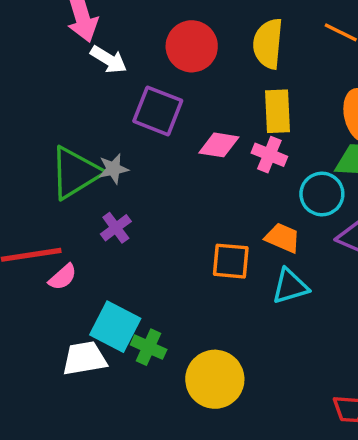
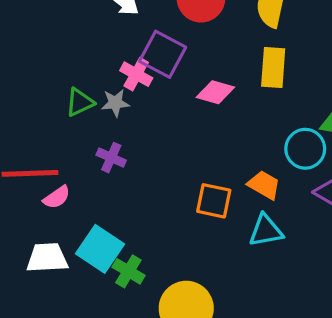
pink cross: (269, 155) -> (136, 74), moved
green triangle: (75, 173) -> (80, 102), size x0.6
purple cross: (116, 228) -> (111, 158), turned -36
white trapezoid: (84, 358) -> (47, 258), moved

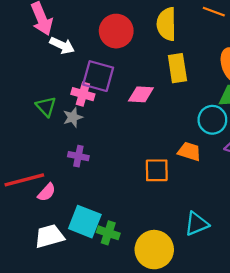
green triangle: (80, 102) -> (46, 107), moved, turned -35
cyan triangle: (266, 231) -> (197, 224), moved

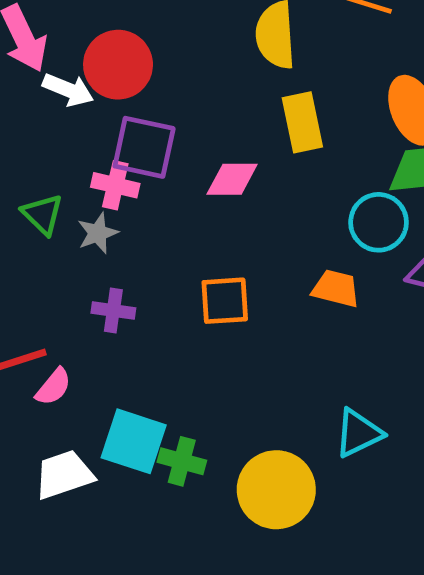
red circle: (116, 31) -> (118, 65), moved
orange square: (157, 170) -> (225, 301), moved

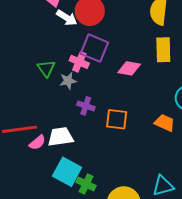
purple cross: (113, 311) -> (86, 106), moved
white trapezoid: (64, 475) -> (60, 137), moved

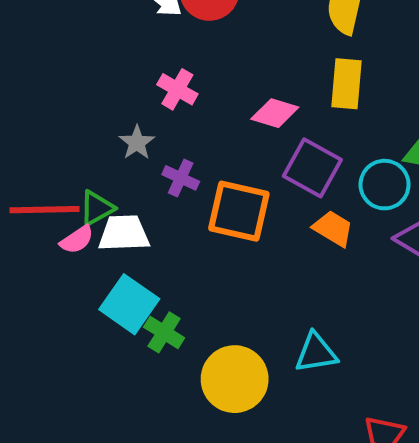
purple square: (94, 48) -> (312, 168), moved
green triangle: (46, 69) -> (97, 208), moved, turned 30
gray star: (68, 81) -> (137, 143), moved, turned -30
orange square: (117, 119) -> (239, 211), size x1.4

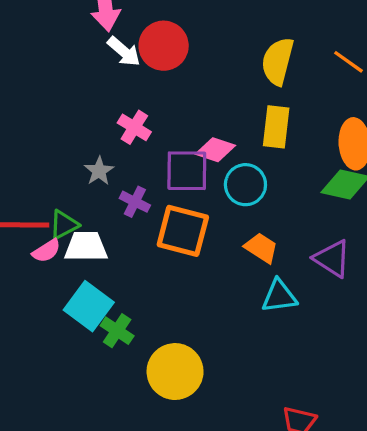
purple square: (312, 168) -> (187, 171), moved, turned -30
cyan circle: (385, 185) -> (245, 185), moved
cyan triangle: (316, 353) -> (279, 296), moved

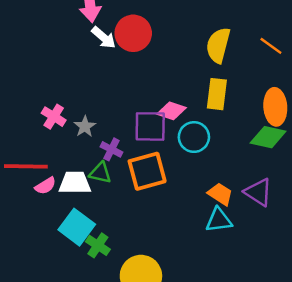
pink cross: (134, 127) -> (54, 117), moved
green triangle: (64, 225) -> (100, 173), moved, turned 40
orange square: (183, 231) -> (147, 171), turned -30
orange trapezoid: (261, 248) -> (220, 194), moved

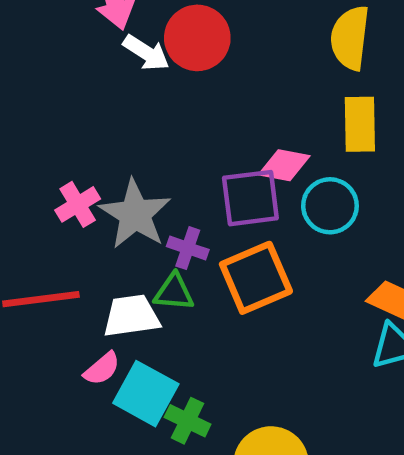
pink cross: (54, 117) -> (78, 204), turned 35
gray star: (85, 126) -> (135, 214), size x1.8
pink semicircle: (45, 186) -> (102, 369), moved

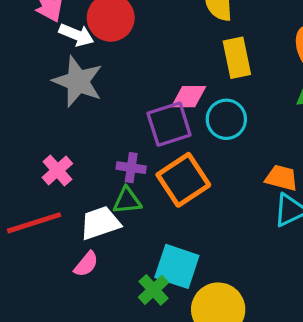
pink cross: (78, 204) -> (57, 170), moved
gray star: (135, 214) -> (78, 81), moved
cyan square: (146, 394) -> (177, 266), moved
green cross: (188, 421) -> (153, 290), turned 32

